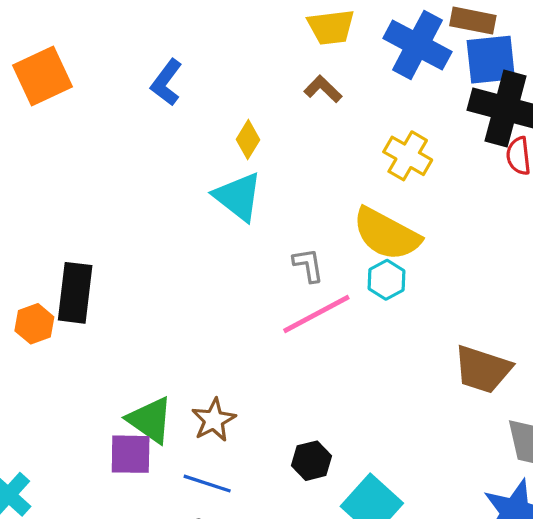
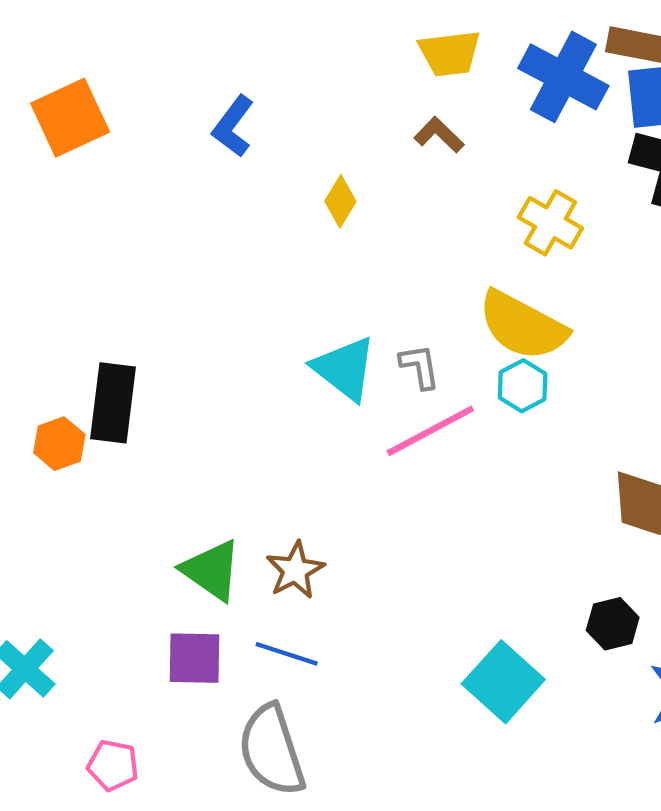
cyan triangle: (238, 197) -> (345, 369), moved
purple square: (131, 454) -> (194, 658), moved
black hexagon: (311, 461) -> (613, 624), moved

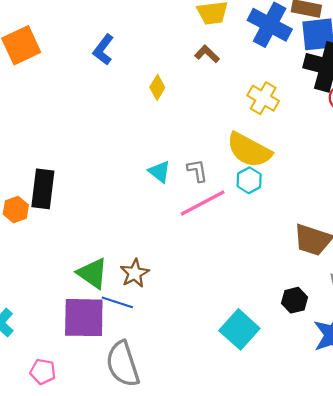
cyan triangle: (345, 369) -> (159, 172), size x0.7
blue line: (287, 654) -> (117, 302), moved
purple square: (194, 658) -> (84, 318), size x1.5

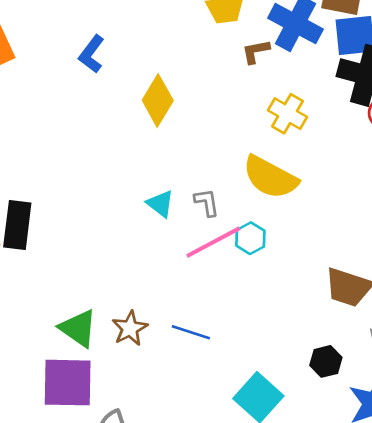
brown L-shape: (207, 54) -> (256, 51), moved, turned -55
yellow diamond: (157, 87) -> (158, 100), size x1.6
cyan hexagon: (249, 180) -> (250, 238), moved
blue line: (117, 302) -> (191, 332), moved

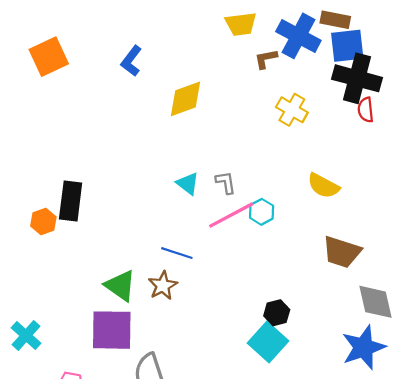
yellow diamond: (158, 100) -> (186, 99), turned 39
yellow semicircle: (270, 177) -> (323, 186), moved, size x0.7
blue line: (191, 332) -> (177, 253), moved
black hexagon: (326, 361) -> (277, 313), moved

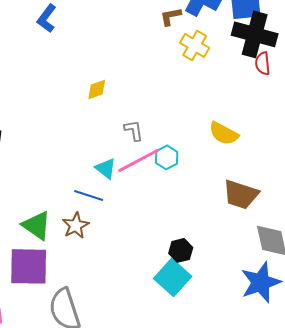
yellow diamond: (186, 99) -> (97, 89), moved, size x0.6
yellow cross: (292, 110) -> (195, 45), moved
cyan triangle: (188, 184) -> (106, 168), moved

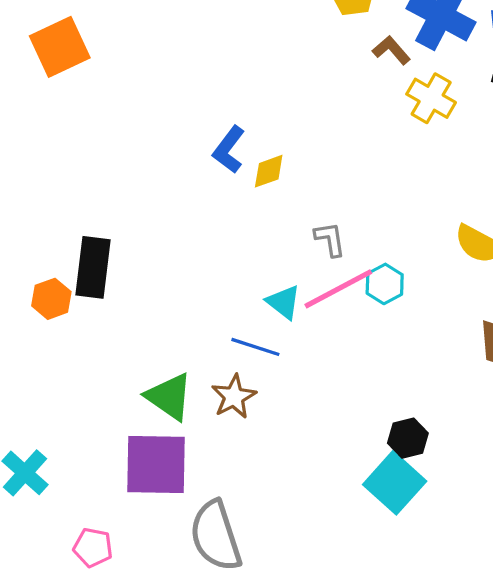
brown L-shape: (171, 16) -> (391, 50), turned 60
blue L-shape: (47, 18) -> (229, 150), moved

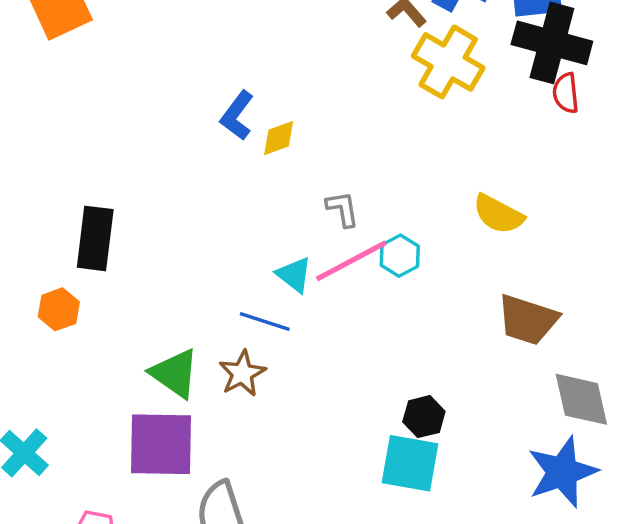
yellow cross: (431, 98) -> (448, 62), size x1.4
orange hexagon: (51, 299) -> (59, 309), moved
cyan square: (395, 483) -> (410, 463), turned -32

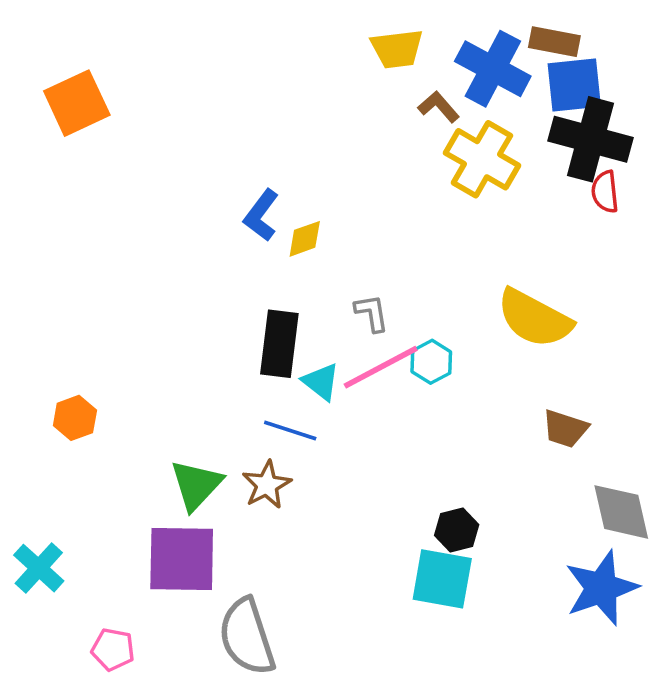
yellow semicircle: (498, 214) -> (534, 318), size x1.4
black rectangle: (95, 238) -> (279, 344), moved
brown trapezoid: (528, 320) -> (565, 429), size x0.7
green triangle: (175, 373) -> (196, 485), turned 38

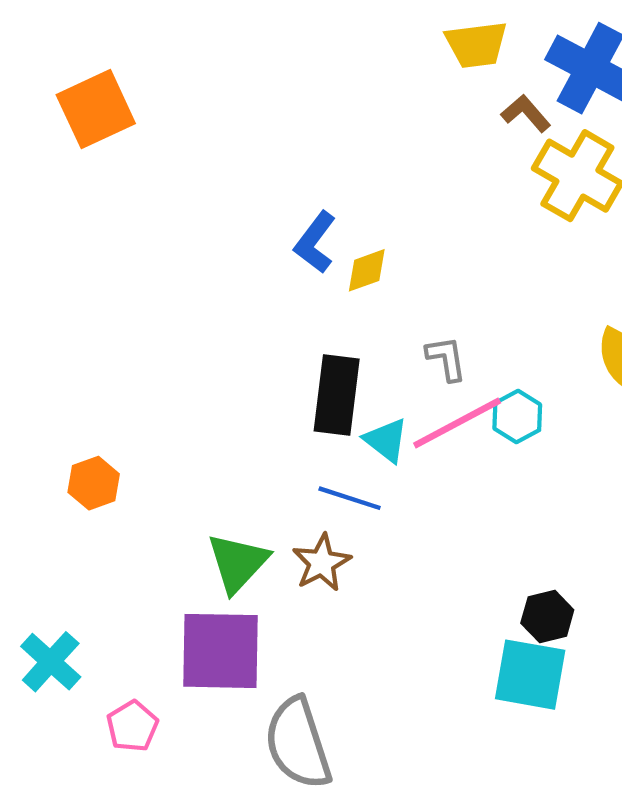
pink pentagon: (113, 649) -> (132, 726), moved, turned 30

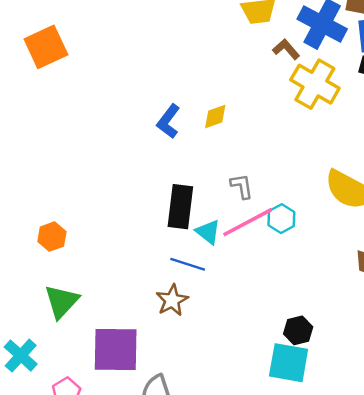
yellow diamond: (367, 270) -> (215, 117), moved
orange hexagon: (94, 483) -> (52, 237), moved
green triangle: (238, 563) -> (62, 301), moved

